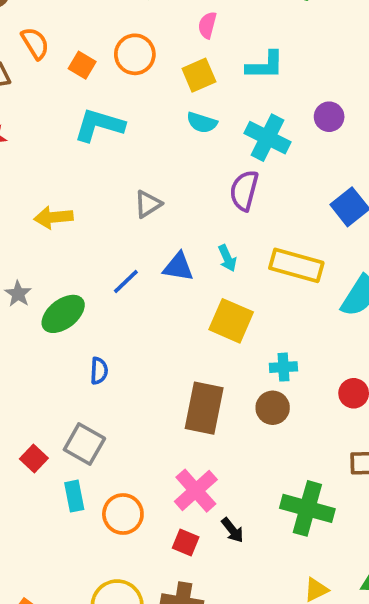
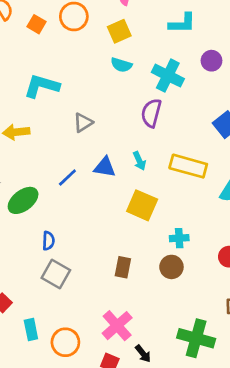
cyan L-shape: (265, 65) -> (182, 23), moved
cyan L-shape: (99, 125) -> (42, 86), moved
brown rectangle: (204, 408) -> (123, 267), size x0.6
gray square: (84, 444) -> (56, 274), moved

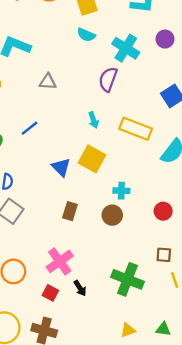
gray triangle: (83, 123) -> (48, 82), turned 30
blue triangle: (105, 167) -> (61, 167), moved, turned 30

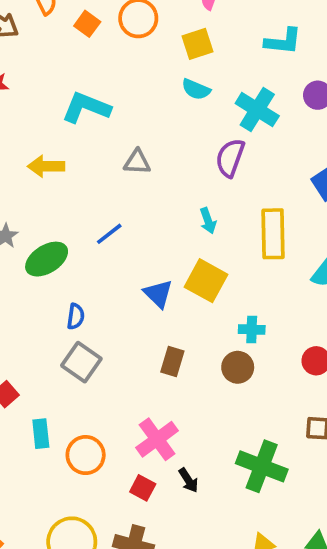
yellow rectangle: (136, 129) -> (273, 234), turned 68

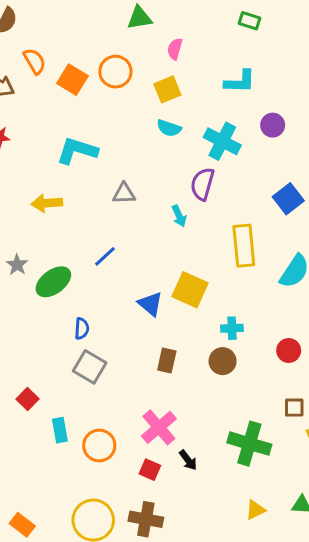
orange square: (87, 24) -> (72, 80), size x1.4
cyan arrow: (208, 221) -> (179, 216), moved

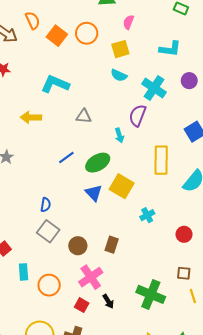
green ellipse: (53, 282) -> (98, 163), moved
cyan cross: (232, 328) -> (147, 215), turned -32
brown rectangle: (167, 360) -> (112, 245), moved
brown circle: (223, 361) -> (78, 246), moved

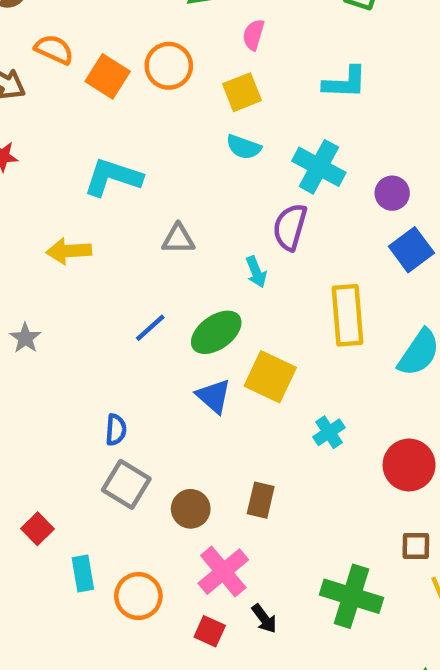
orange semicircle: (33, 20) -> (54, 49), turned -36
purple circle: (189, 81) -> (392, 193), moved
red circle: (184, 234) -> (409, 465), size x1.5

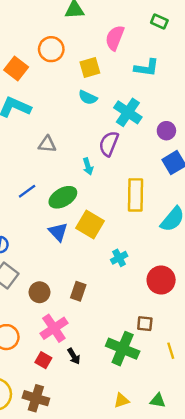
pink semicircle: (254, 35) -> (115, 38), moved, size x1.5
orange square: (108, 76) -> (16, 69), moved
brown square: (416, 546) -> (145, 324), moved

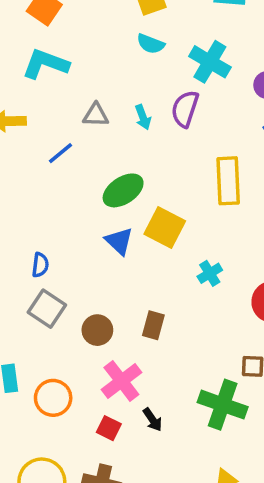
cyan arrow: (88, 166) -> (143, 117), moved
blue line: (27, 191) -> (60, 153), moved

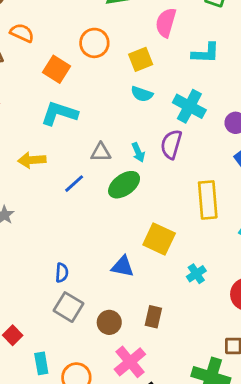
green ellipse: (123, 190) -> (124, 185), moved
blue triangle: (119, 241) -> (123, 266), moved, turned -30

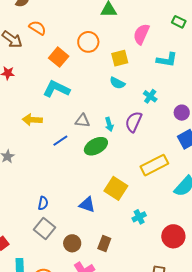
cyan cross: (189, 106) -> (150, 96), size x0.6
yellow rectangle: (208, 200) -> (154, 165), turned 60

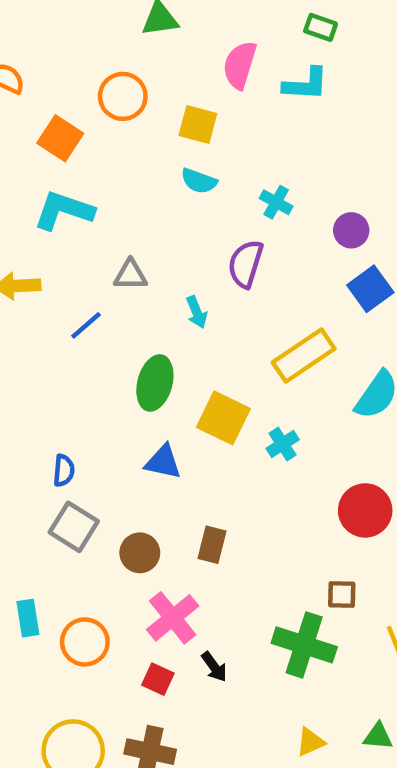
yellow square: (120, 58) -> (198, 124), turned 36
cyan L-shape: (167, 60) -> (306, 84), moved
cyan arrow: (109, 124) -> (197, 312), moved
green ellipse: (96, 146) -> (155, 383), moved, turned -40
cyan cross: (139, 217) -> (283, 444), moved

